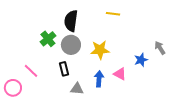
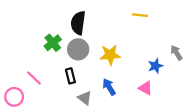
yellow line: (113, 14) -> (140, 15), moved
pink triangle: (120, 74) -> (146, 88), moved
blue arrow: (99, 79) -> (109, 87), turned -35
gray triangle: (77, 89) -> (85, 98), turned 32

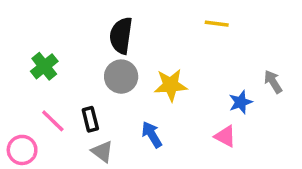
green cross: (53, 43) -> (44, 66), moved
black rectangle: (70, 76) -> (90, 119), moved
blue arrow: (109, 87) -> (152, 135), moved
gray triangle: (85, 98) -> (102, 152), moved

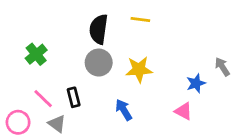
yellow line: (217, 24) -> (140, 19), moved
gray triangle: (102, 152) -> (57, 124), moved

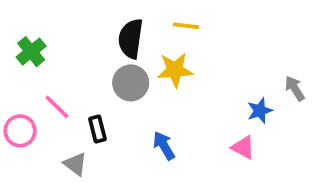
green cross: (36, 54) -> (31, 52), moved
yellow star: (139, 69) -> (175, 70), moved
pink line: (43, 99) -> (57, 107), moved
pink circle: (18, 122) -> (20, 131), moved

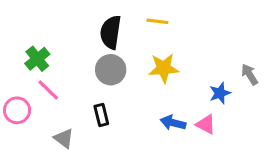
green cross: (31, 52) -> (37, 59), moved
yellow star: (175, 70) -> (164, 68), moved
black rectangle: (97, 129) -> (101, 115), moved
blue arrow: (164, 146) -> (173, 123), moved, turned -45

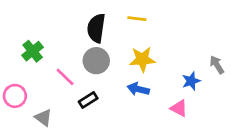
pink line: (48, 90) -> (65, 77), moved
black rectangle: (101, 115) -> (88, 100), turned 72
blue arrow: (173, 123) -> (138, 89), moved
gray triangle: (64, 138) -> (43, 118), moved

